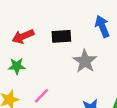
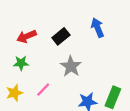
black rectangle: (61, 36) -> (61, 36), turned -35
gray star: (85, 61) -> (71, 66), moved

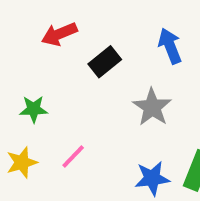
red arrow: (27, 36) -> (59, 34), moved
gray star: (71, 66) -> (152, 107), moved

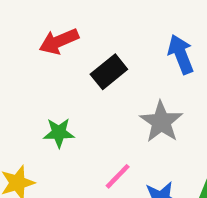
green star: (34, 109) -> (59, 133), moved
pink line: (73, 157) -> (118, 176), moved

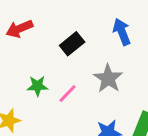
red arrow: (59, 41) -> (19, 29), moved
pink line: (118, 176) -> (68, 93), moved

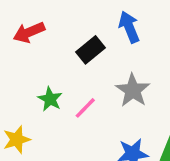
blue arrow: (122, 32) -> (129, 27), moved
green star: (37, 86) -> (50, 99), turned 30

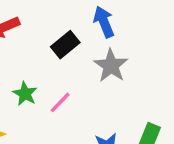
gray star: (133, 90) -> (111, 66), moved

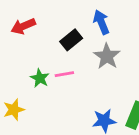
pink line: (60, 102) -> (64, 74), moved, turned 36

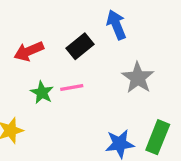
red arrow: (23, 26) -> (29, 51), moved
gray star: (107, 56) -> (138, 78), moved

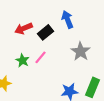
red arrow: (29, 51) -> (24, 28), moved
pink line: (72, 88) -> (40, 57), turned -40

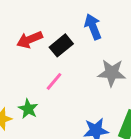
gray star: (80, 51) -> (112, 73), turned -30
green star: (22, 60) -> (28, 109), moved

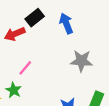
black rectangle: (61, 45) -> (35, 18), moved
pink line: (54, 81) -> (25, 68), moved

